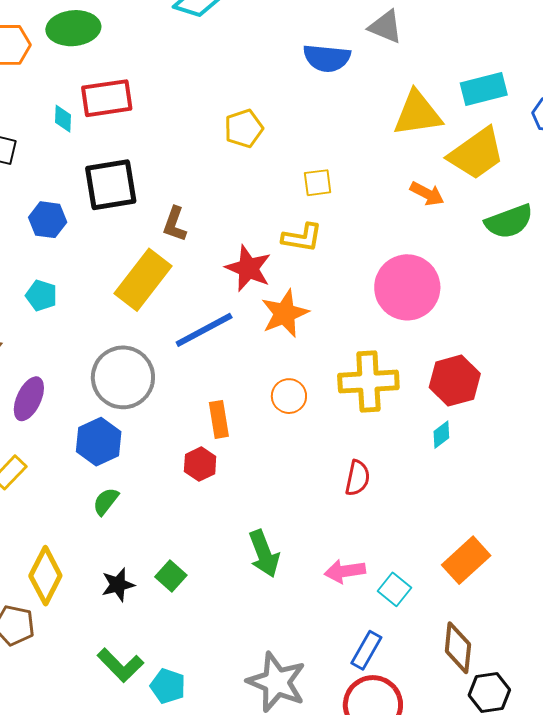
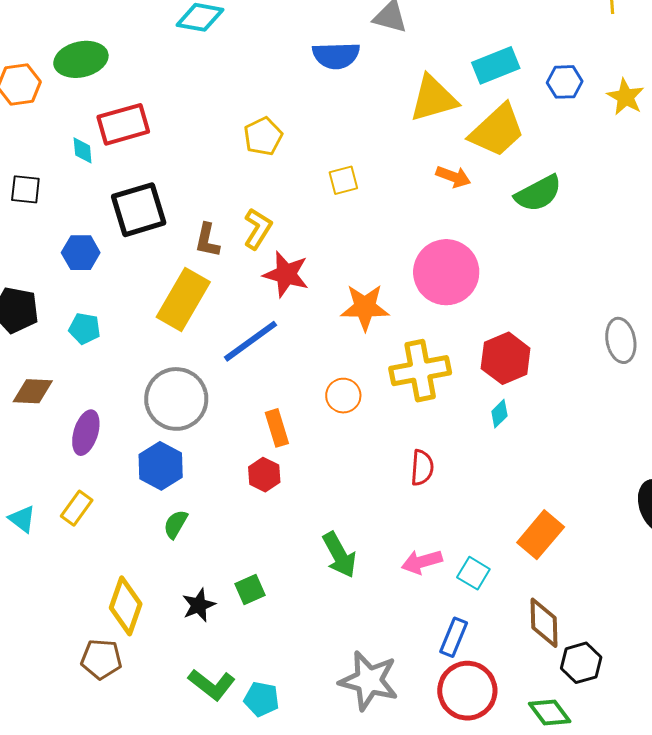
yellow L-shape: (302, 238) -> (258, 229), moved, turned -60
orange star: (285, 313) -> (365, 307), moved, turned 30
green square: (171, 576) -> (250, 590), turned 32

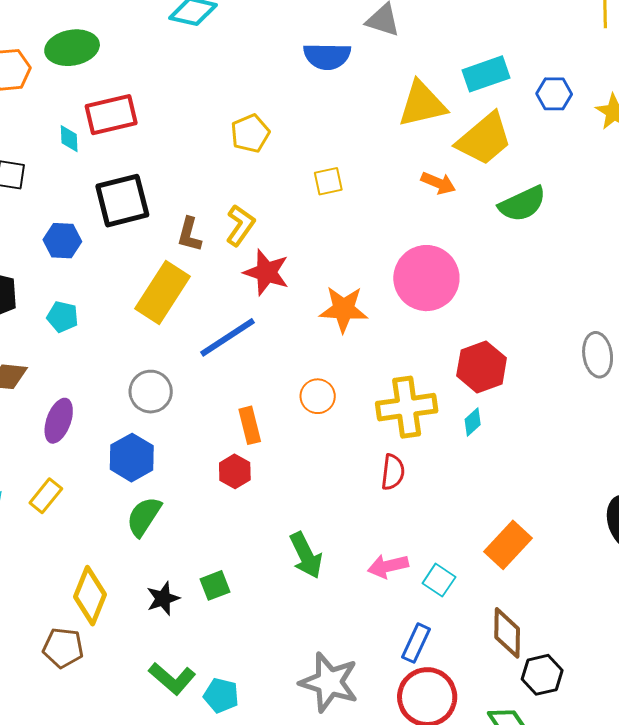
yellow cross: (420, 371) -> (407, 407), moved
gray circle: (176, 399) -> (151, 392), size x0.7
green semicircle: (176, 524) -> (144, 517), size x1.4

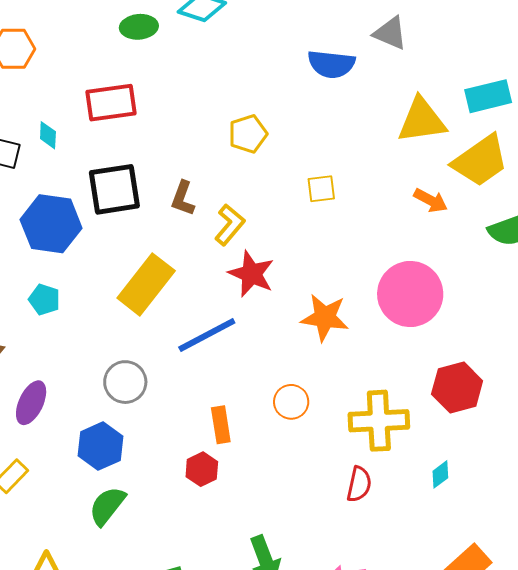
green ellipse: (72, 48) -> (139, 27), moved, size x0.7
cyan diamond: (69, 139) -> (48, 135), moved
brown L-shape: (189, 234) -> (183, 198), moved
blue hexagon: (62, 241) -> (51, 224), size x1.6
cyan diamond: (473, 422) -> (440, 474), moved

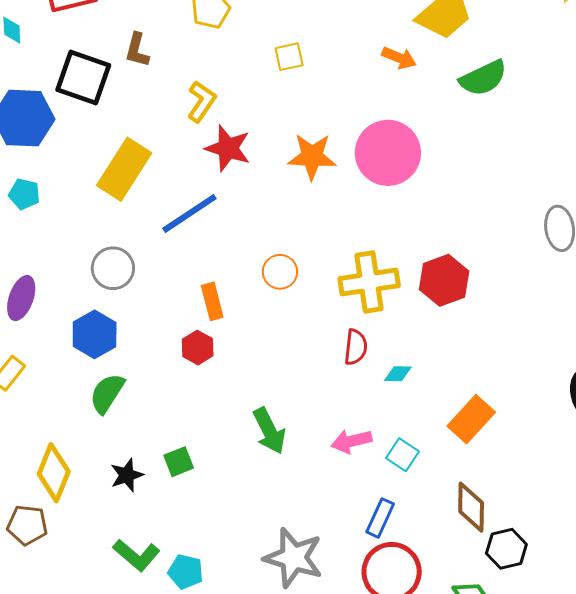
black square: (114, 189) -> (83, 77), turned 34
brown L-shape: (183, 198) -> (137, 50), moved
orange star: (325, 317) -> (312, 157), moved
red hexagon: (457, 388) -> (444, 280), moved
cyan diamond: (440, 474) -> (398, 374), moved, turned 44

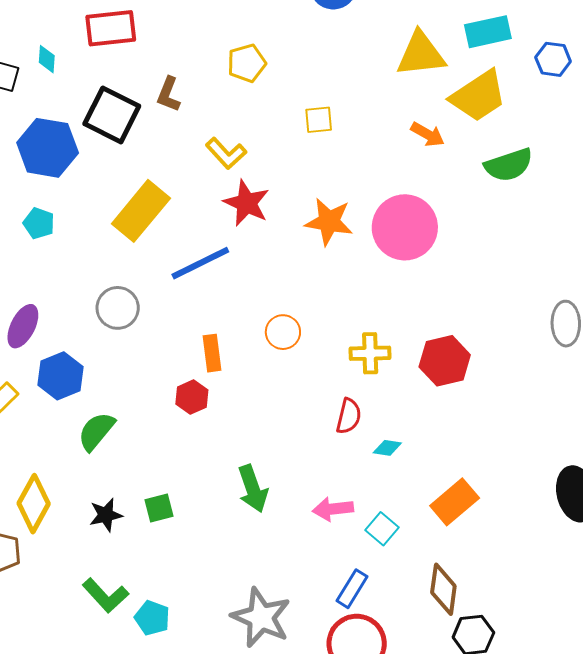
yellow L-shape: (201, 101) -> (226, 153), turned 96
yellow cross: (369, 282) -> (370, 353), size x0.7
blue hexagon: (95, 334) -> (60, 376), moved

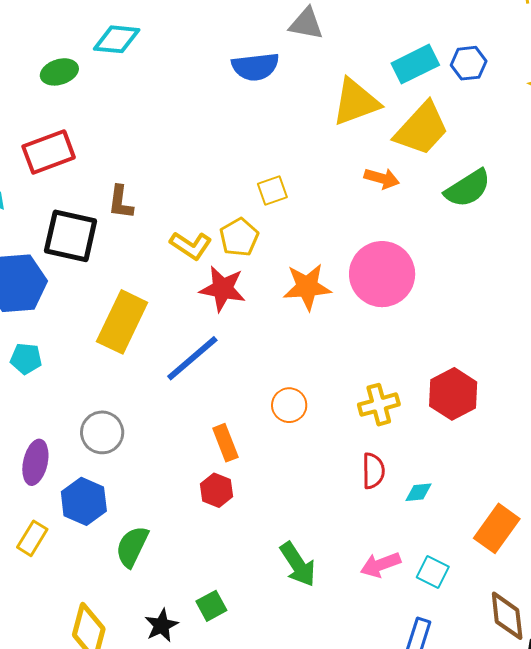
blue hexagon: (553, 59) -> (469, 63), moved
yellow pentagon: (247, 63) -> (239, 237), moved
gray circle: (118, 308) -> (102, 432), moved

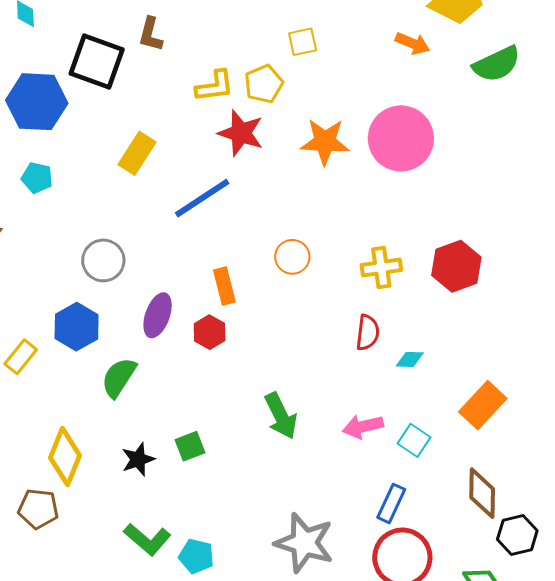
yellow L-shape: (191, 245) -> (215, 86), turned -48
yellow rectangle: (122, 322) -> (137, 153), size x0.7
purple ellipse: (35, 462) -> (158, 315), moved

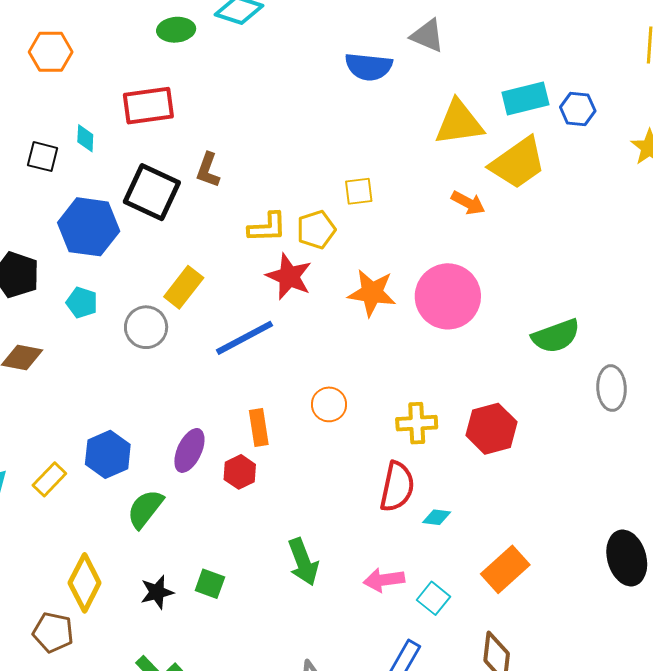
green semicircle: (497, 64) -> (556, 336), moved
gray circle: (103, 260) -> (146, 327), moved
red semicircle: (368, 333) -> (397, 487), size x1.4
green square: (190, 446) -> (210, 584), turned 36

